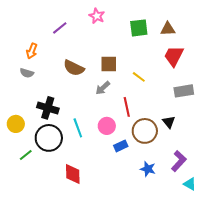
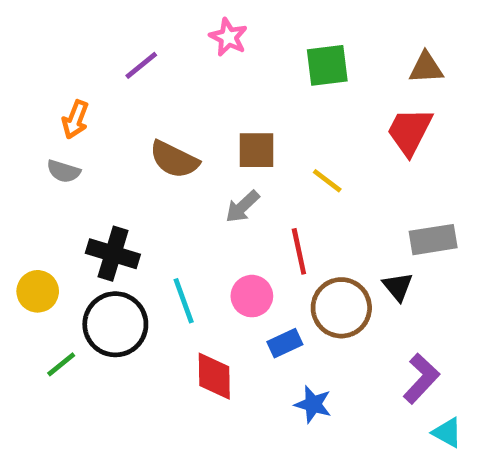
brown triangle: (168, 29) -> (426, 68), moved
gray rectangle: (184, 91) -> (433, 240), moved
blue star: (148, 169) -> (313, 404), moved
red diamond: (73, 174) -> (214, 376), moved

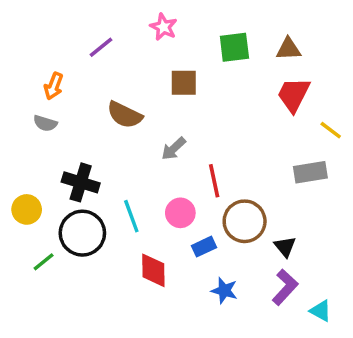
brown triangle: (426, 68) -> (288, 49), moved
brown square: (257, 150) -> (184, 83), moved
yellow line: (327, 181) -> (331, 130), moved
black triangle: (398, 287) -> (285, 247), moved
purple L-shape: (421, 378) -> (285, 287), moved

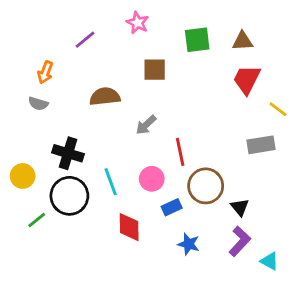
brown semicircle: (125, 115) -> (105, 97), turned 148

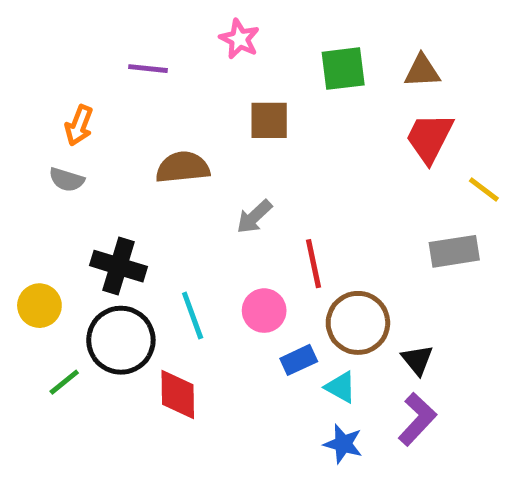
purple line: (85, 40) -> (148, 69), turned 45
red diamond: (129, 227) -> (178, 394), moved
blue star: (189, 244) -> (343, 444), moved
cyan triangle: (270, 261) -> (341, 387), moved

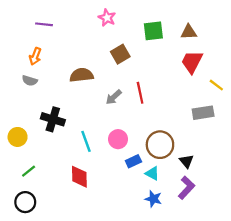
purple line: (148, 69) -> (44, 24), moved
brown square: (269, 120) -> (120, 54), turned -30
red line: (314, 264) -> (140, 93), moved
black circle: (121, 340) -> (25, 202), moved, size x0.7

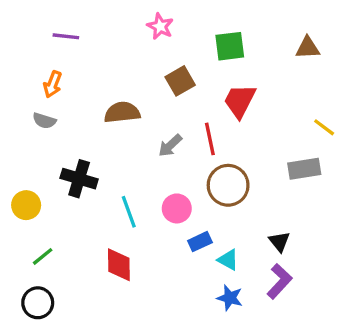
brown triangle: (189, 32) -> (308, 48), moved
red trapezoid: (192, 62) -> (240, 101), moved
brown circle: (160, 145) -> (228, 185), moved

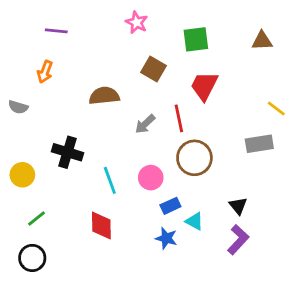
brown square: (180, 81) -> (154, 69), turned -30
gray semicircle: (44, 121) -> (18, 107), moved
blue star: (230, 298) -> (166, 238), moved

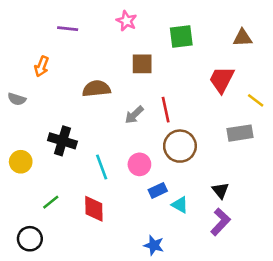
purple line: (56, 31) -> (68, 29), moved
brown square: (154, 69) -> (142, 64), turned -30
red trapezoid: (204, 86) -> (222, 80), moved
green line: (36, 218) -> (51, 202), moved
blue star: (166, 238) -> (154, 245), moved

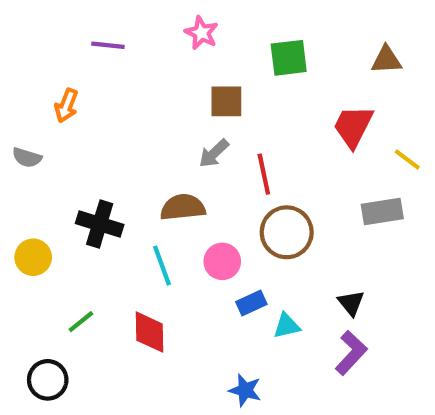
brown semicircle: (96, 89) -> (183, 207), moved
gray arrow: (134, 115) -> (214, 153), moved
cyan triangle: (180, 205) -> (287, 326), turned -42

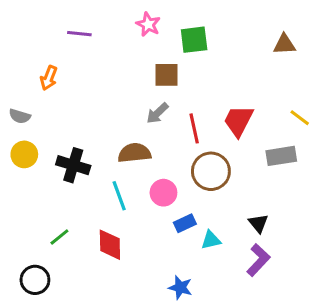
green square: (289, 58) -> (194, 40), moved
red trapezoid: (353, 126) -> (238, 121), moved
yellow circle: (33, 257) -> (24, 154), moved

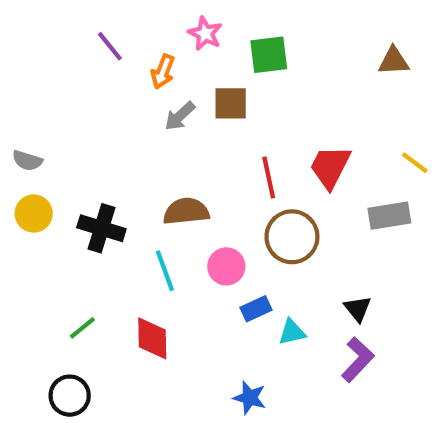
purple line: (79, 34) -> (110, 46), turned 45
orange arrow: (49, 78) -> (163, 72), moved
gray arrow: (157, 113) -> (180, 116), moved
black circle: (35, 280) -> (70, 396), moved

